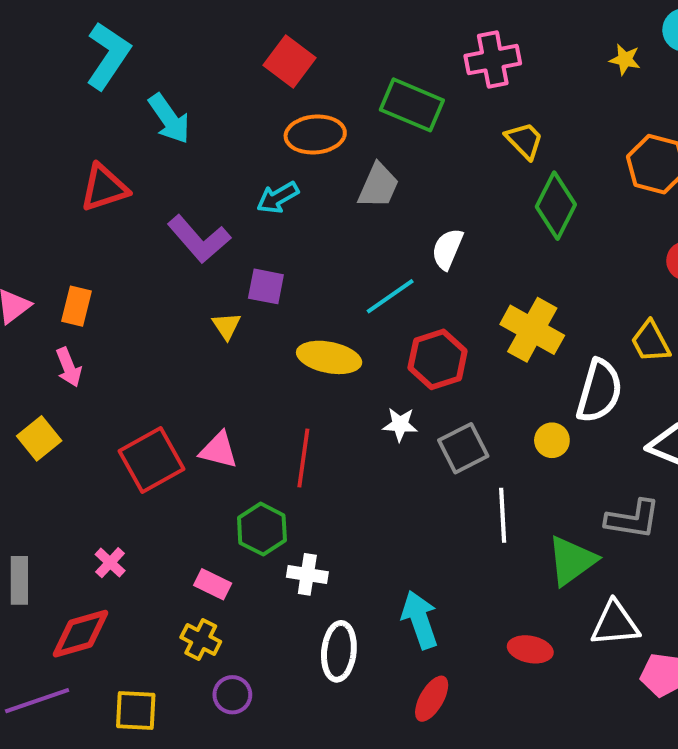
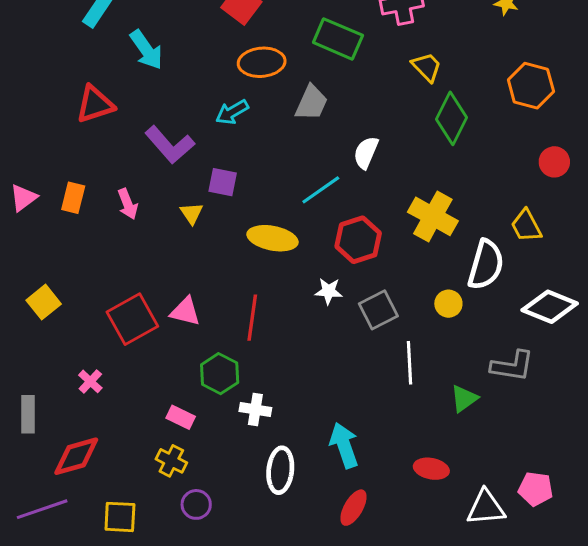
pink arrow: (69, 367) -> (128, 204), moved
green triangle: (572, 561) -> (464, 399), size x0.7
pink cross: (110, 563) -> (90, 381), moved
white triangle: (615, 624) -> (486, 508), moved

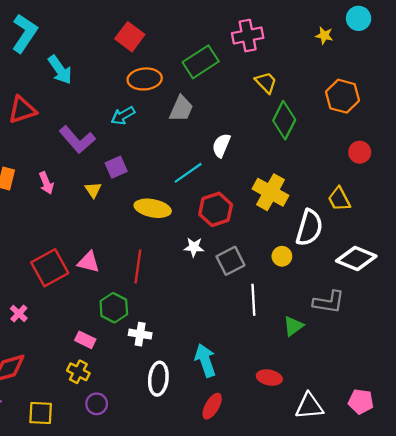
green rectangle: (338, 39) -> (201, 62), turned -56
purple square: (223, 182) -> (116, 167), turned -35
pink pentagon: (536, 489) -> (361, 402), moved

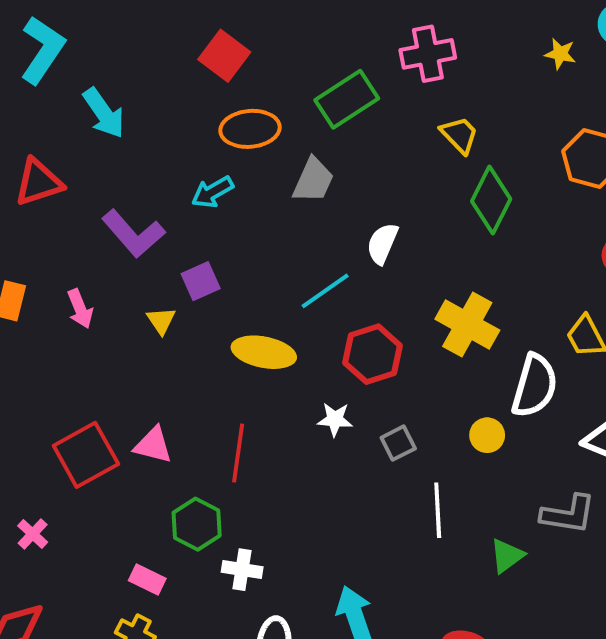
gray square: (230, 261) -> (398, 443), size x0.7

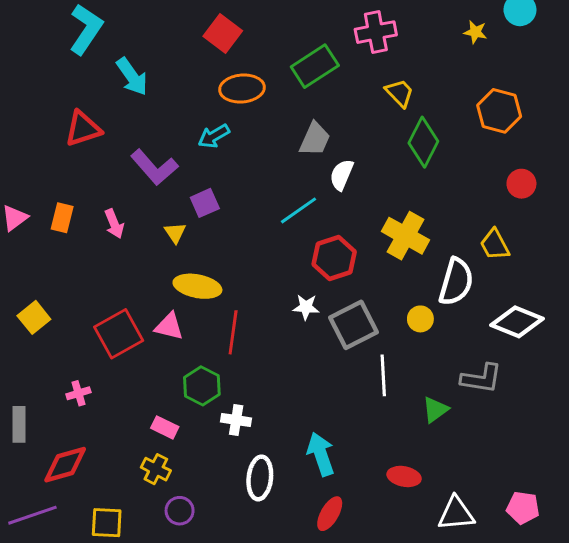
gray trapezoid: (313, 180) -> (315, 139), moved
yellow ellipse: (264, 352) -> (197, 286), moved
gray square: (398, 443) -> (353, 325), size x1.8
pink cross: (33, 534) -> (78, 393), turned 30

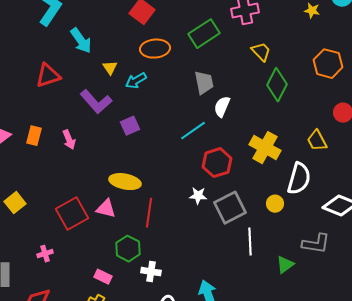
gray trapezoid: (315, 139) -> (204, 83), turned -35
yellow triangle: (175, 233) -> (110, 68), moved
yellow trapezoid: (495, 245) -> (317, 141), moved

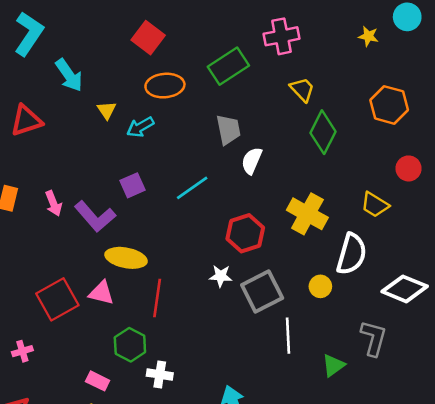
purple L-shape: (96, 102) -> (95, 216), moved
cyan line: (193, 131) -> (192, 188), moved
yellow trapezoid: (317, 141) -> (375, 205), turned -30
gray L-shape: (316, 244) -> (374, 338), turned -84

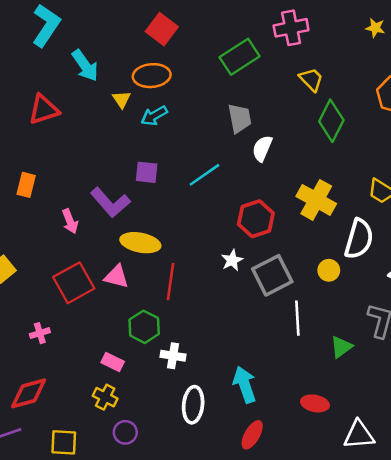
orange ellipse: (165, 86) -> (152, 76), moved
purple square: (133, 185) -> (147, 172), turned 30
pink arrow: (53, 203) -> (70, 221), moved
white star: (221, 276) -> (232, 260), turned -30

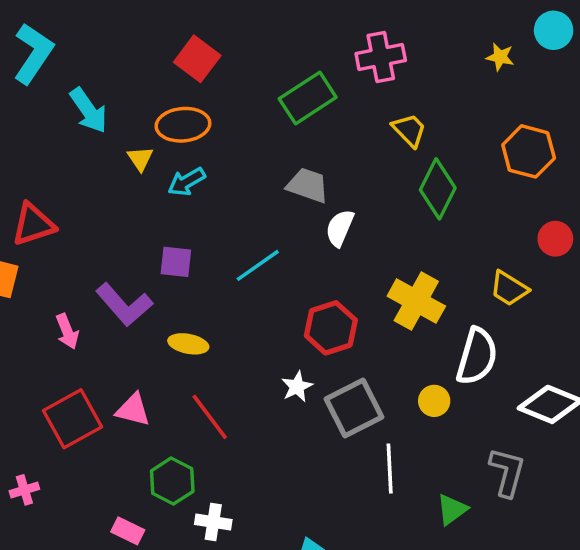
red triangle: (44, 109) -> (33, 224), moved
gray trapezoid: (240, 118) -> (308, 185), turned -60
yellow ellipse: (140, 243) -> (188, 344), moved, size x0.7
red line: (171, 282) -> (210, 417), turned -45

